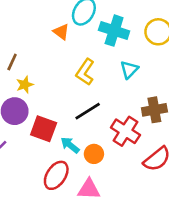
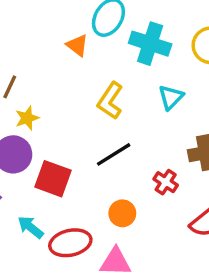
red cross: (125, 131) -> (166, 182), size x0.6
cyan arrow: (70, 145) -> (31, 227), moved
red ellipse: (56, 175) -> (70, 243), turned 44

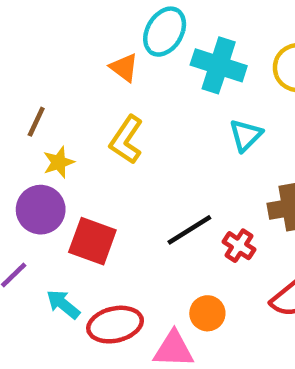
yellow L-shape: (110, 101) -> (126, 140), moved
black line: (114, 154) -> (189, 230), moved
orange circle: (122, 213) -> (207, 313), moved

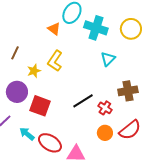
yellow star: (59, 162) -> (34, 71), moved
orange circle: (207, 313) -> (105, 133), moved
red ellipse: (115, 325) -> (50, 143), turned 45

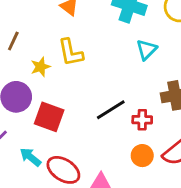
yellow L-shape: (55, 61) -> (71, 52), turned -45
red cross: (105, 108) -> (142, 120), turned -32

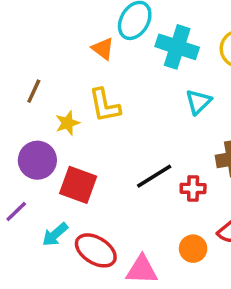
orange circle: (142, 156) -> (193, 249), moved
cyan arrow: (30, 157) -> (55, 234), turned -80

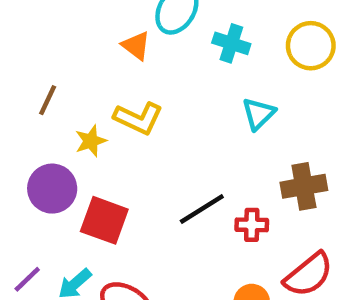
cyan cross: (177, 47) -> (231, 43), size x0.7
yellow L-shape: (105, 105) -> (138, 118), turned -54
purple line: (16, 211) -> (27, 279), moved

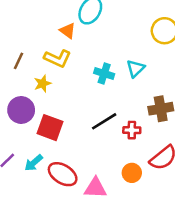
cyan cross: (231, 43) -> (104, 74), moved
yellow L-shape: (138, 118) -> (58, 58), moved

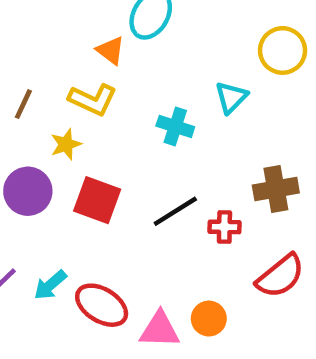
cyan triangle: (136, 68) -> (231, 97), moved
red square: (50, 128) -> (97, 200), moved
orange circle: (132, 173) -> (209, 319), moved

